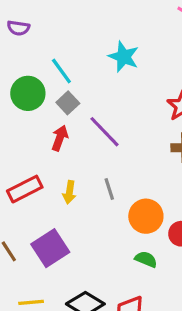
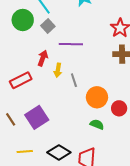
purple line: (104, 132) -> (71, 44), turned -45
red arrow: (60, 138) -> (43, 58), moved
yellow arrow: (69, 192) -> (58, 70), moved

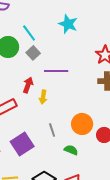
gray line: (74, 80) -> (52, 130), moved
green semicircle: (97, 124) -> (71, 150), moved

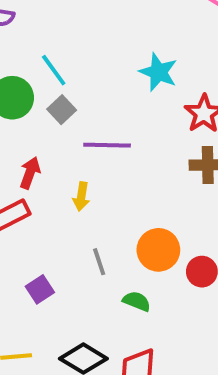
cyan star: (68, 24) -> (158, 72), moved
red arrow: (28, 85) -> (30, 173), moved
purple square: (22, 144) -> (40, 289), size x0.6

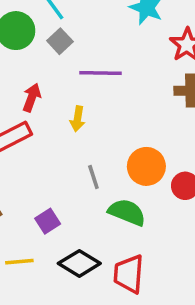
purple square: (40, 289) -> (48, 221), moved
green semicircle: (137, 301) -> (127, 212), size x1.5

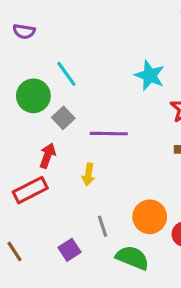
gray square: (60, 41) -> (63, 118), moved
purple square: (48, 221) -> (70, 250), moved

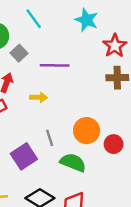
cyan line: (66, 74) -> (34, 19), moved
yellow arrow: (88, 174) -> (39, 97), turned -98
purple square: (70, 250) -> (24, 156), size x1.5

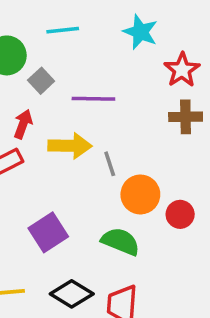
cyan line: (34, 19) -> (63, 30), turned -60
yellow arrow: (39, 97) -> (70, 146), size x1.6
gray line: (50, 138) -> (110, 164), moved

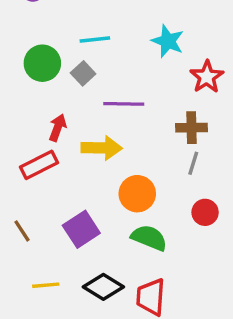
gray square: (41, 81) -> (83, 73), moved
brown cross: (186, 117) -> (191, 128), moved
gray line: (110, 164) -> (193, 163), moved, turned 35
orange circle: (140, 194) -> (137, 194), moved

